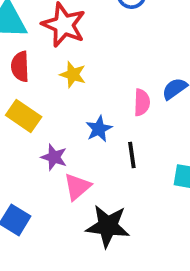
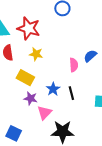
yellow rectangle: (24, 116) -> (25, 78), moved
blue star: (99, 129) -> (53, 89), moved

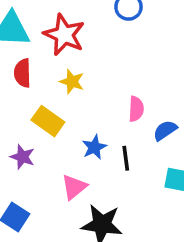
blue semicircle: (90, 56) -> (165, 130), moved
purple star: (31, 98) -> (22, 157), moved

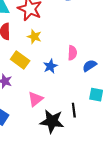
blue star: (94, 147) -> (50, 66), moved
black line: (126, 158) -> (74, 110), moved

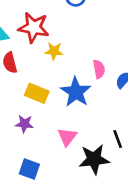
yellow star: (34, 37) -> (54, 51), moved
blue star: (50, 66) -> (76, 92), size x1.6

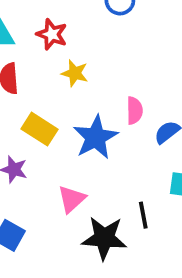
red star: (34, 27) -> (52, 34), size x0.7

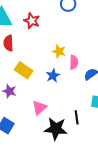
yellow star: (75, 73) -> (59, 51), moved
blue star: (95, 137) -> (53, 76), size x0.6

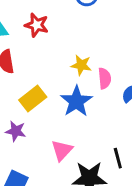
yellow rectangle: (24, 70) -> (33, 98), turned -66
blue star: (53, 76) -> (76, 101), size x1.5

